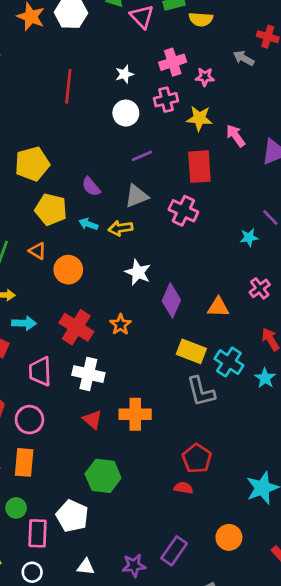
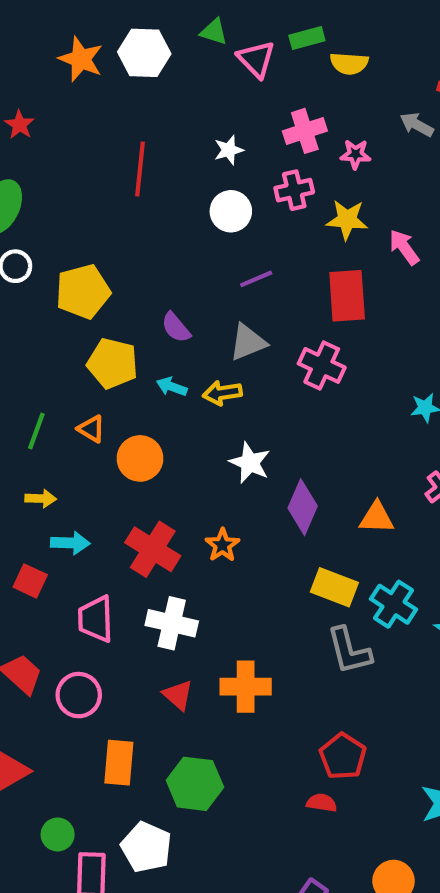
orange rectangle: (24, 462) -> (119, 763), moved

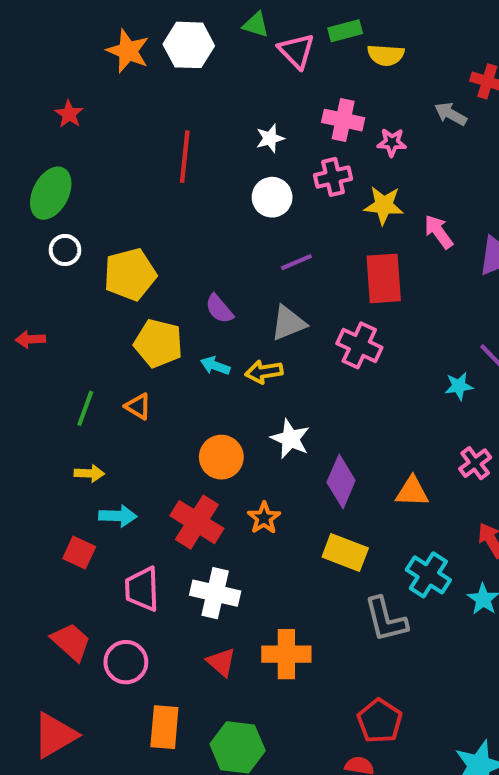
pink cross: (305, 131) -> (343, 120), turned 30
orange circle: (140, 458) -> (221, 457), moved
yellow rectangle: (334, 587) -> (345, 553), moved

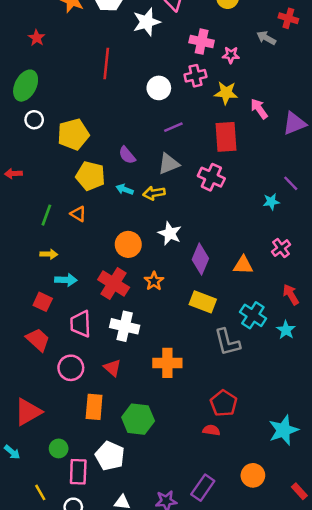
white star: (270, 138) -> (147, 22), moved, size x1.6
red trapezoid: (71, 642) -> (38, 340), moved
red triangle: (221, 662) -> (112, 368), moved

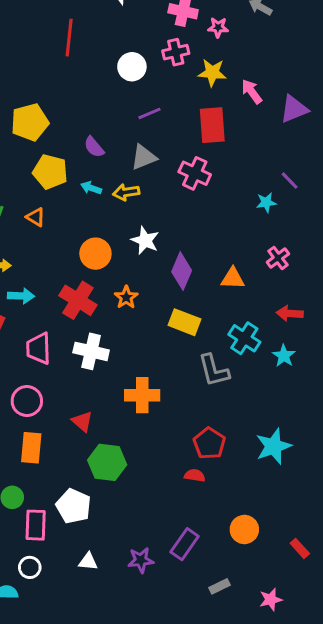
red arrow: (291, 294) -> (290, 313), turned -55
red triangle: (112, 368) -> (82, 421), moved
orange rectangle: (94, 407) -> (31, 448), moved
cyan star: (283, 430) -> (274, 446), moved

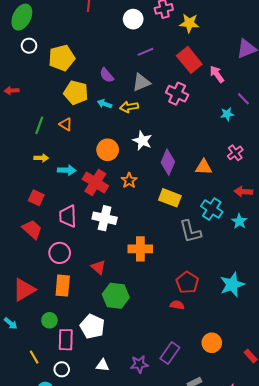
pink arrow: (252, 92) -> (217, 74), moved
red rectangle: (212, 125) -> (189, 60), turned -35
cyan arrow: (21, 296) -> (67, 170), moved

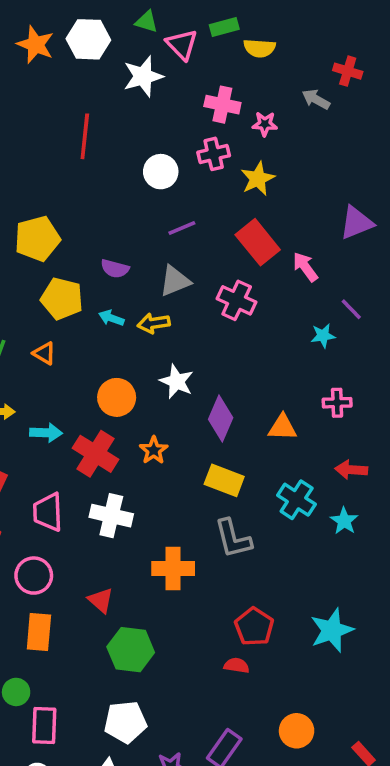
yellow star: (189, 23) -> (258, 179), turned -30
purple semicircle: (107, 75) -> (115, 269), turned -35
pink cross: (235, 153) -> (337, 403), turned 35
gray L-shape: (190, 231) -> (233, 539), moved
white pentagon: (92, 326) -> (125, 722), moved, turned -30

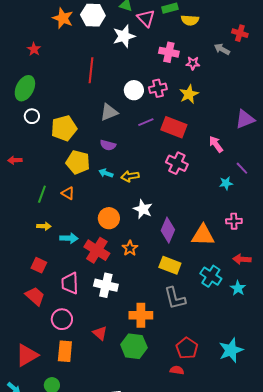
pink cross: (214, 154) -> (158, 88), moved
red rectangle: (258, 242) -> (174, 127), moved, turned -30
gray triangle: (175, 281) -> (109, 112), moved
orange triangle: (282, 427) -> (203, 235), size x1.4
green hexagon: (131, 650) -> (134, 346), moved

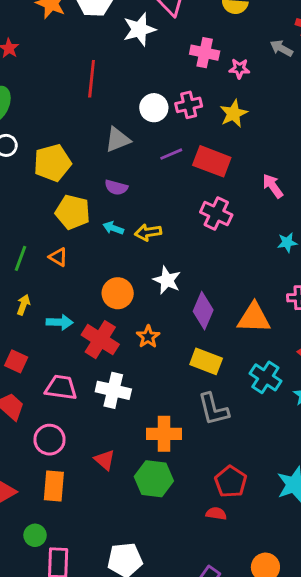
yellow arrow: (44, 226) -> (23, 305), turned -72
pink trapezoid: (70, 283) -> (61, 387), turned 100

